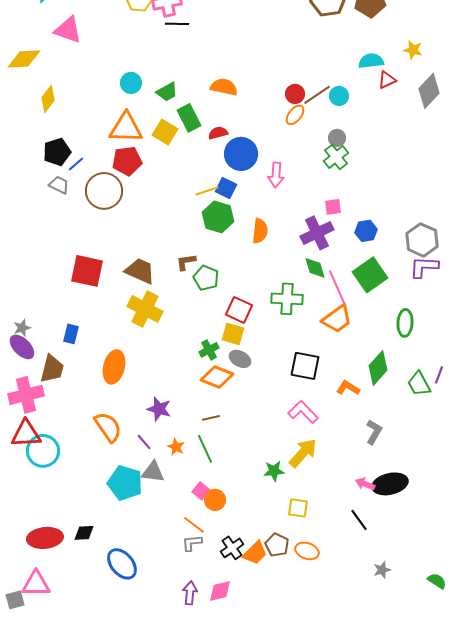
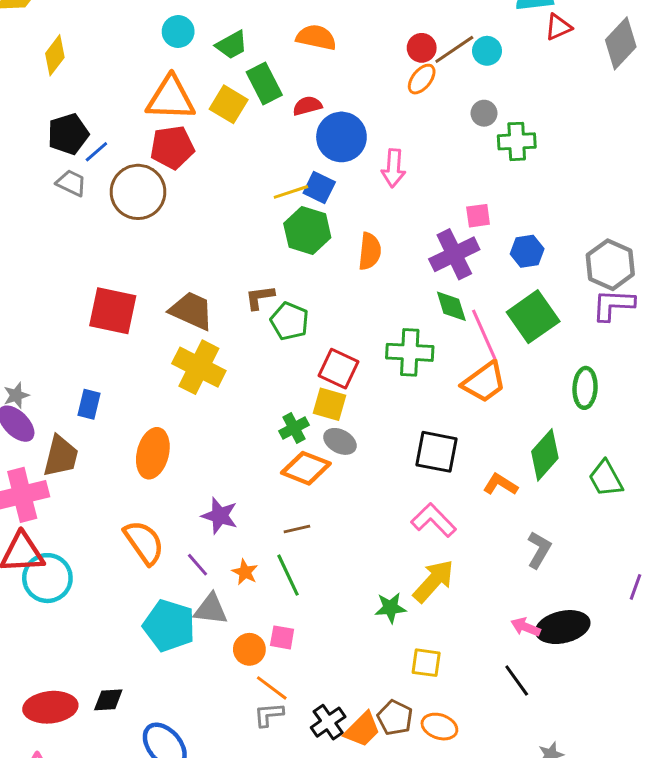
green cross: (336, 157) -> (517, 141), moved, turned 35
purple line: (439, 375) -> (636, 587), moved
pink square: (201, 491) -> (282, 637), turned -30
orange circle: (215, 500) -> (249, 649), moved

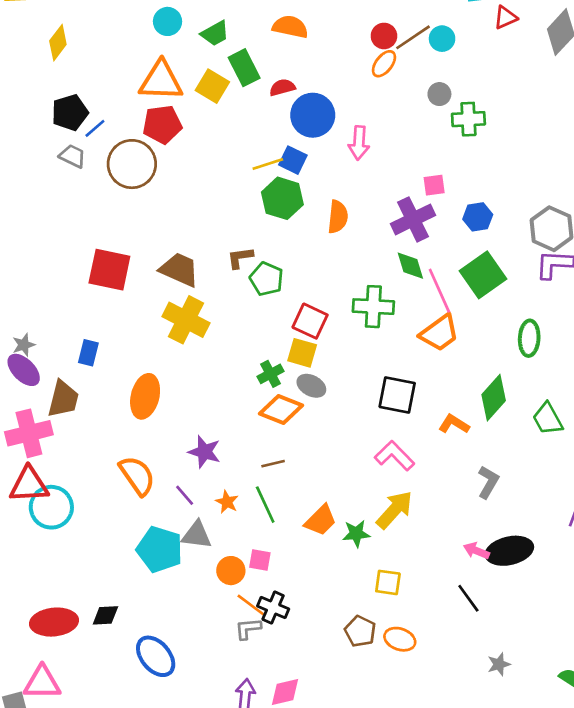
black cross: (328, 722) -> (273, 607), moved, turned -32
orange trapezoid: (362, 730) -> (321, 520), moved

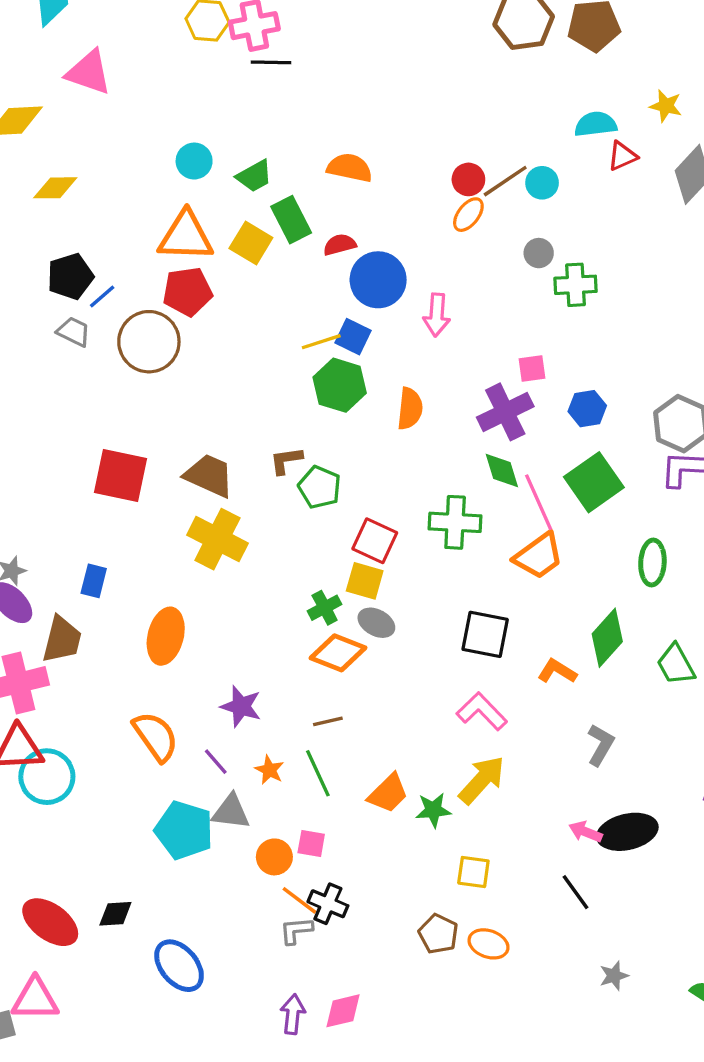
yellow diamond: (58, 43) -> (55, 188), turned 52
red ellipse: (54, 622) -> (50, 922), turned 42

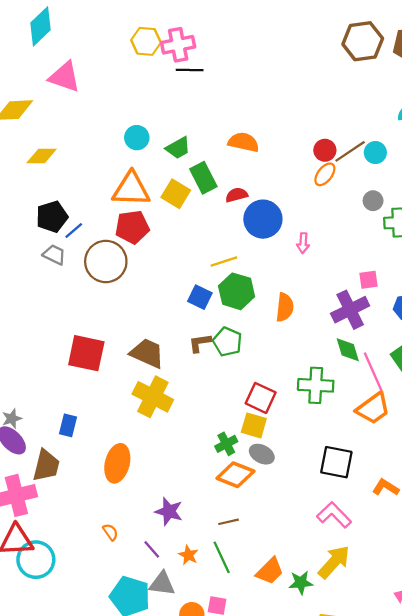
pink arrow: (437, 315) -> (303, 243), size x0.7
blue square: (353, 337) -> (200, 297), moved
green pentagon: (320, 487) -> (227, 342), moved
orange semicircle: (156, 736) -> (110, 532), size x0.5

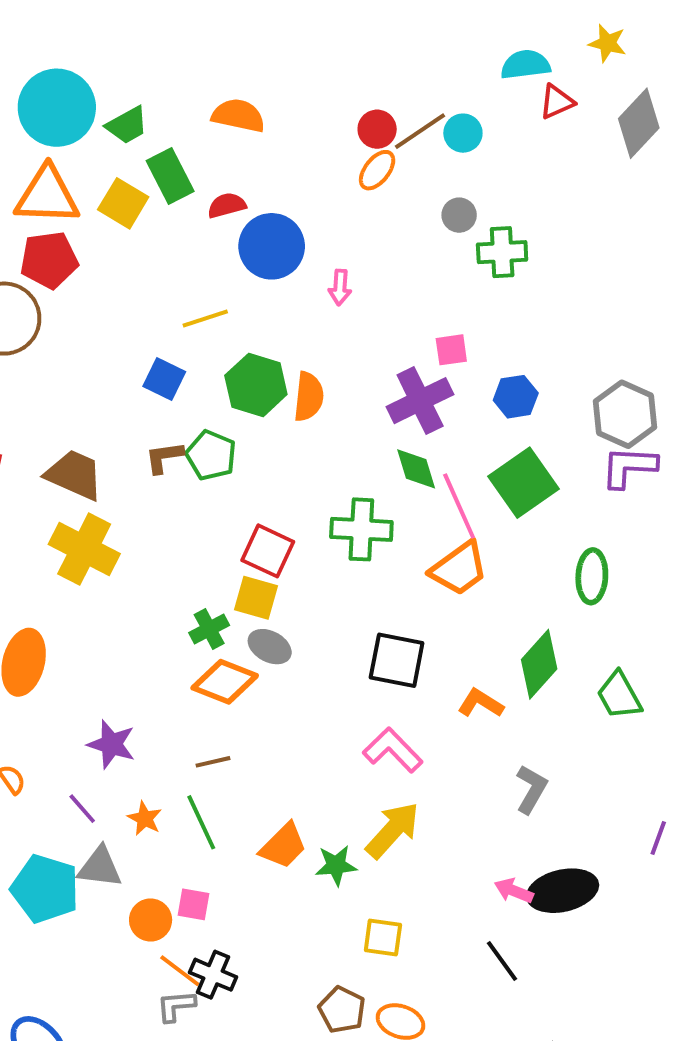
cyan circle: (137, 138) -> (57, 108), size x1.8
green hexagon: (237, 291) -> (256, 385), moved

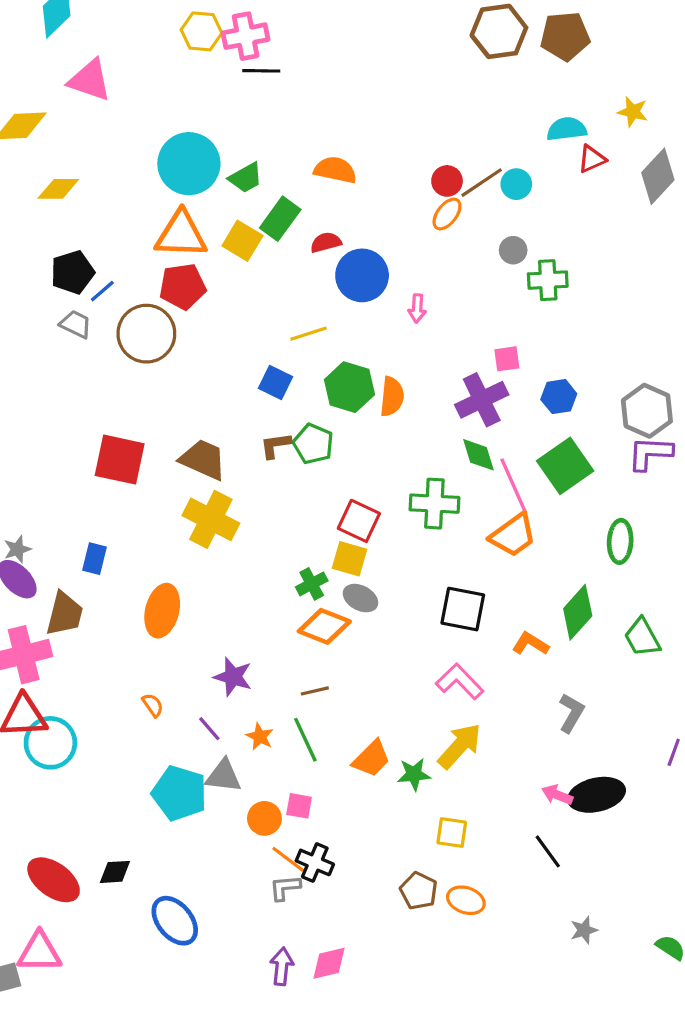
green rectangle: (170, 176) -> (280, 219), turned 63

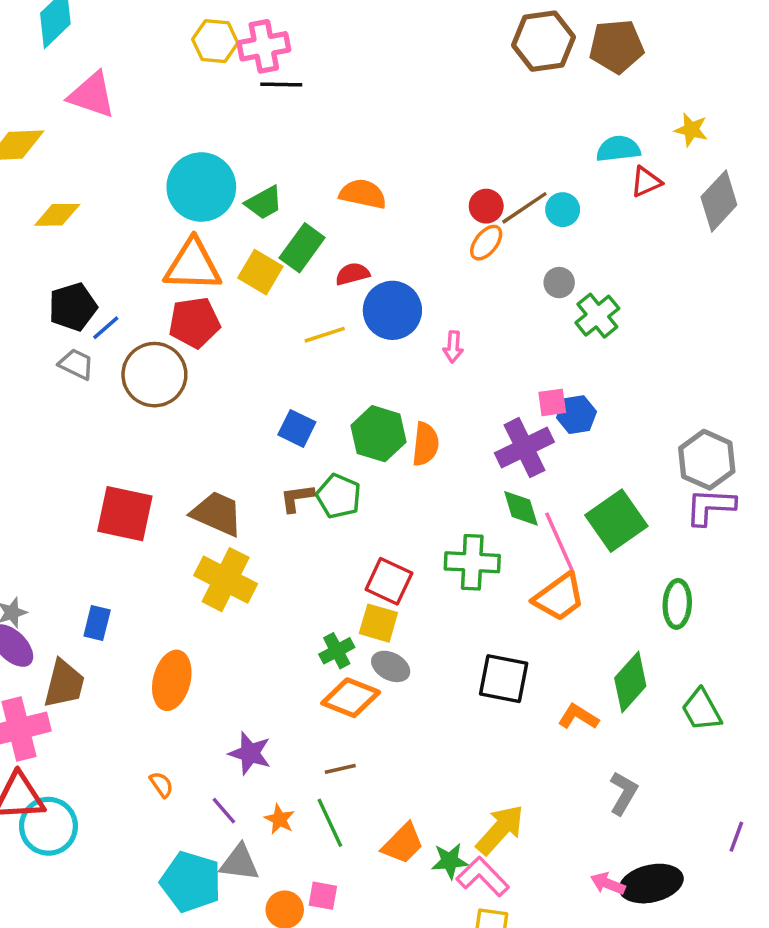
green cross: (548, 280) -> (597, 316), turned -36
yellow line: (309, 334) -> (325, 335), moved
blue hexagon: (559, 397) -> (577, 415), moved
pink L-shape: (460, 681) -> (483, 877), moved

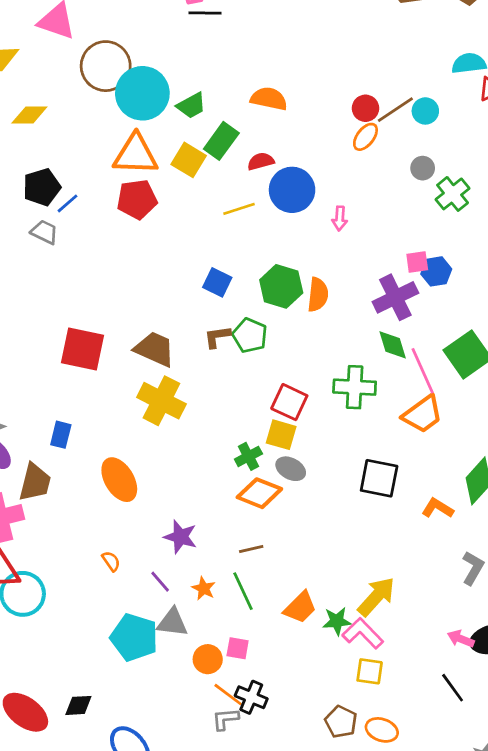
brown circle: (154, 375) -> (106, 66), moved
orange ellipse: (172, 680) -> (119, 480), turned -45

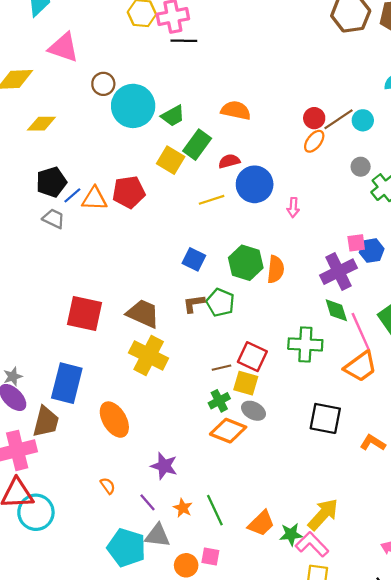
brown circle: (106, 66) -> (103, 84), size x0.6
orange triangle: (136, 154) -> (94, 199), moved, size x0.7
blue rectangle: (61, 435) -> (67, 383), size x1.8
brown line: (251, 549) -> (221, 368), moved

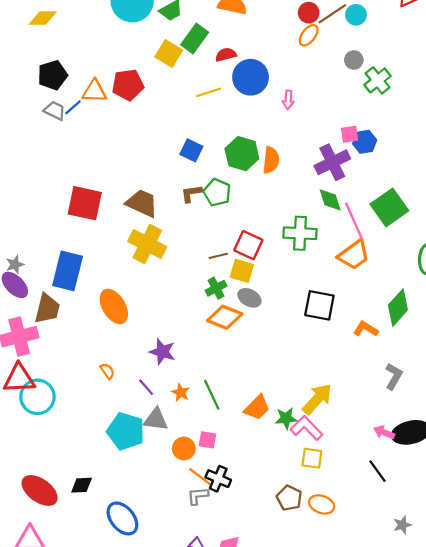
blue line: (72, 195) -> (73, 107), moved

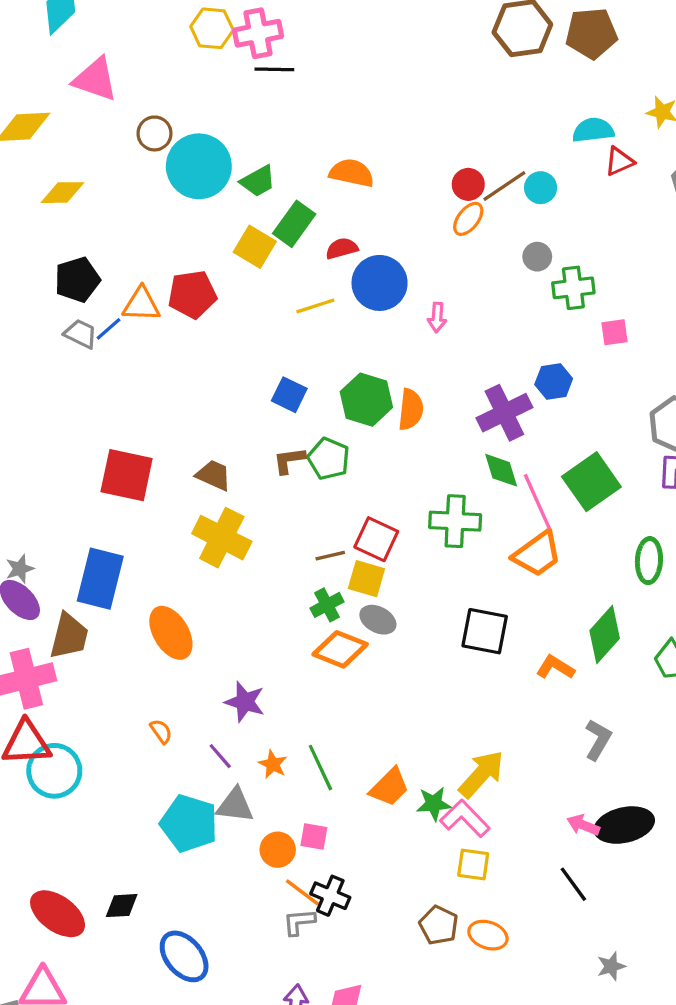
green cross: (378, 80) -> (573, 288), turned 32
pink square: (350, 134) -> (614, 332), moved
brown trapezoid: (142, 203) -> (214, 475), size x0.7

